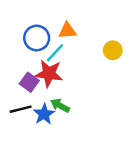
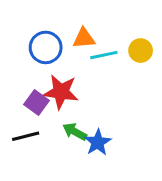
yellow circle: (113, 50) -> (141, 51), moved
cyan line: (55, 53) -> (104, 55), moved, turned 35
blue star: (44, 114) -> (98, 142), moved

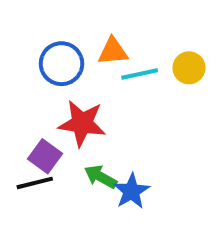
purple square: (36, 103) -> (45, 156), moved

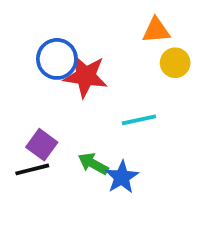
orange triangle: (113, 51) -> (156, 30), moved
cyan line: (140, 74) -> (139, 120), moved
red star: (82, 123) -> (86, 76), moved

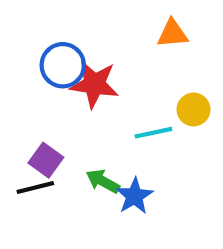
yellow circle: (175, 63) -> (194, 110), moved

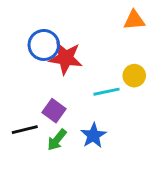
orange triangle: (172, 34) -> (134, 20), moved
purple square: (46, 160) -> (54, 111), moved
green arrow: (103, 181) -> (57, 140), moved, turned -80

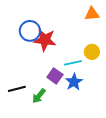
purple square: (54, 111) -> (55, 76), moved
blue star: (93, 135) -> (74, 82), moved

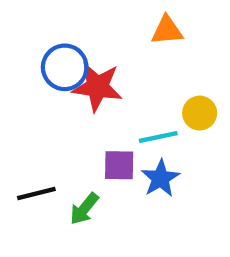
orange triangle: (92, 14) -> (167, 30), moved
purple square: (55, 76) -> (119, 165), turned -35

